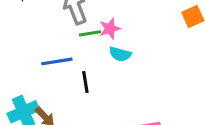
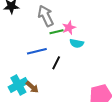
black line: (85, 82) -> (56, 63), turned 40

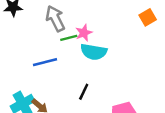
cyan semicircle: (77, 43) -> (94, 52), size x1.5
black line: (56, 63) -> (84, 92), moved

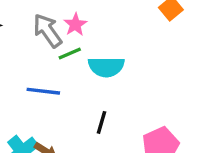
pink star: (84, 33) -> (75, 25), moved
blue line: (45, 62) -> (43, 91), turned 30

